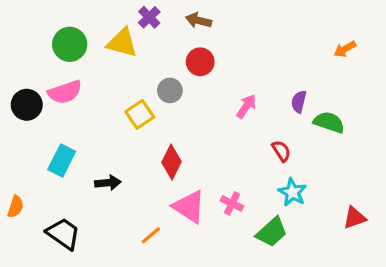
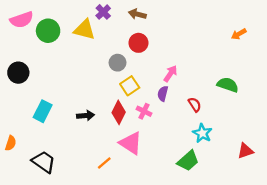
pink semicircle: (65, 92) -> (22, 20), moved
purple semicircle: (299, 102) -> (163, 94), moved
yellow square: (140, 114) -> (130, 86), moved
black arrow: (108, 183) -> (86, 116), moved
pink cross: (232, 203) -> (144, 111), moved

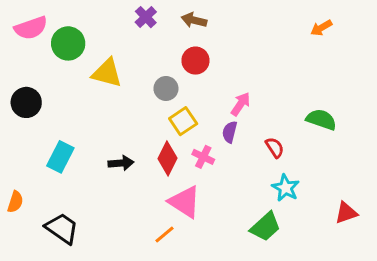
yellow triangle: (84, 30) -> (107, 73), moved
orange arrow: (239, 34) -> (321, 28), moved
orange line: (104, 163) -> (164, 234), moved

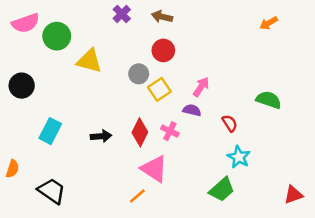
yellow square: (183, 121) -> (159, 89), moved
purple semicircle: (230, 132) -> (192, 110), turned 90
red triangle: (346, 213) -> (293, 195), moved

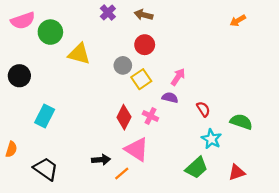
green semicircle: (269, 100) -> (241, 122), moved
black arrow: (101, 136) -> (101, 160), moved
red triangle: (293, 195) -> (237, 172), moved

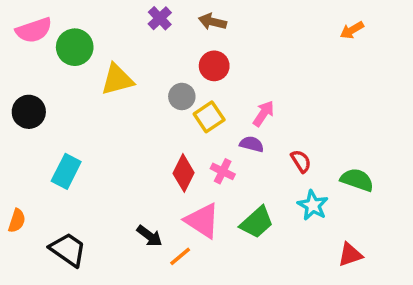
yellow triangle: (79, 54) -> (117, 79), turned -30
black arrow: (101, 160) -> (150, 236), turned 42
green trapezoid: (196, 168) -> (257, 222), moved

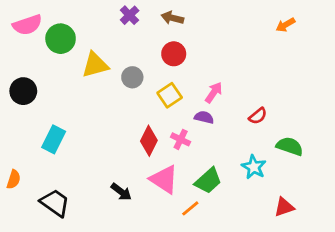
gray circle: (182, 96) -> (132, 77), moved
red semicircle: (301, 161) -> (258, 116), moved, turned 84
orange line: (180, 256) -> (190, 208), moved

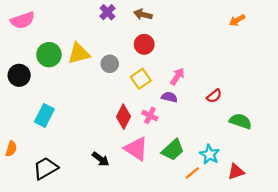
green circle: (61, 39) -> (49, 55), moved
cyan star: (254, 167) -> (210, 154), moved
black trapezoid: (55, 203) -> (46, 168), turned -65
orange line: (190, 208) -> (192, 173), moved

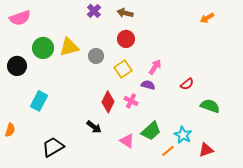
pink triangle: (136, 149) -> (127, 141), moved, size x0.7
black arrow: (101, 159) -> (94, 127), moved
black trapezoid: (46, 168) -> (53, 147), moved

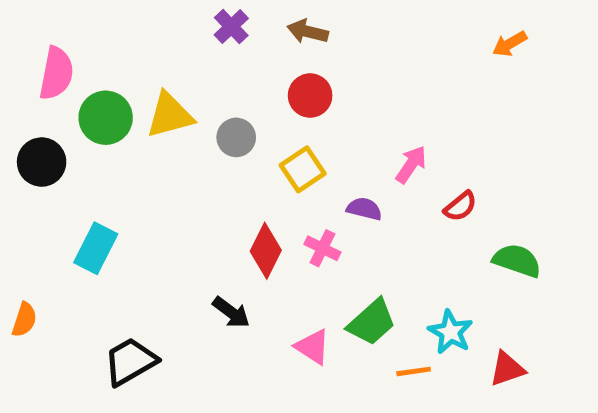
pink semicircle: (20, 18) -> (56, 73), moved, turned -60
pink arrow: (155, 67) -> (411, 164), moved
orange line: (168, 151) -> (414, 371), turned 32

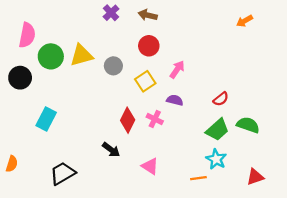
pink arrow: (411, 164) -> (177, 69), moved
orange semicircle: (24, 320) -> (12, 164), moved
green trapezoid: (372, 322) -> (217, 130), moved
red triangle: (507, 369) -> (255, 177), moved

